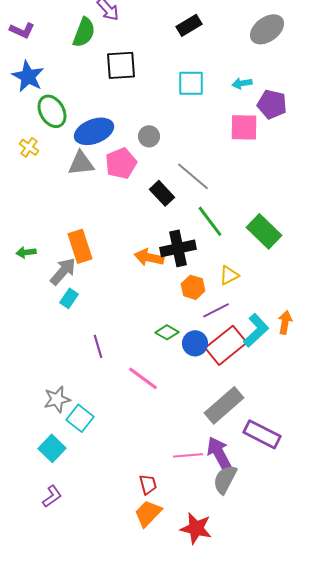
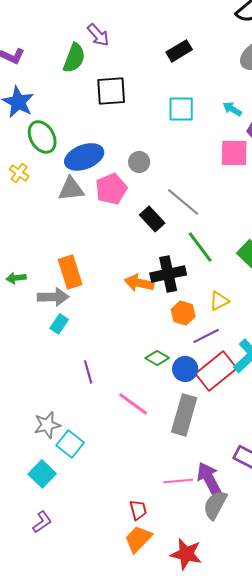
cyan arrow: (242, 83) -> (232, 109), turned 42
gray arrow: (63, 271) -> (53, 297), turned 48
gray rectangle: (224, 405) -> (184, 415), moved, turned -33

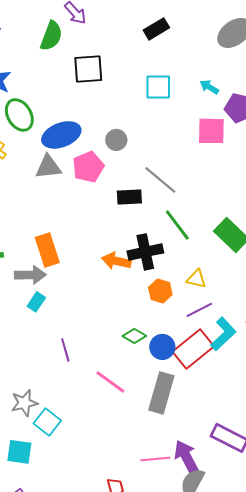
black rectangle: (152, 219) -> (129, 197), turned -50
yellow triangle: (219, 301) -> (196, 279), turned 40
purple line: (206, 336) -> (199, 310), moved
cyan square: (42, 474) -> (19, 452), turned -36

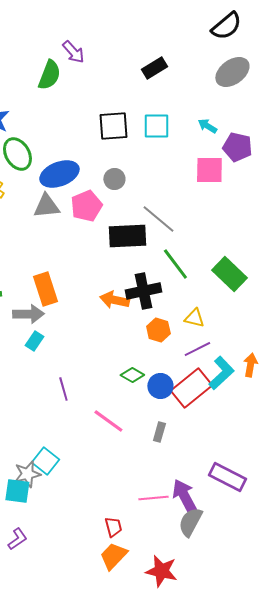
black square: (88, 69) -> (113, 126), moved
black rectangle: (129, 197) -> (127, 236), size x1.5
gray rectangle: (161, 393) -> (159, 432), size x0.5
gray star: (24, 403) -> (27, 474), moved

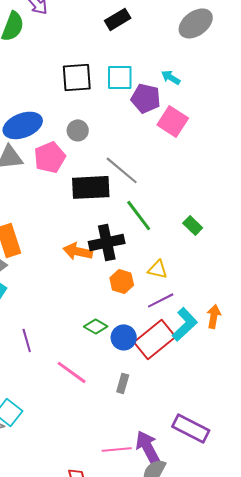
purple pentagon: (237, 147) -> (146, 98), moved
pink square: (209, 170) -> (173, 121), turned 32
green rectangle: (229, 274) -> (193, 225), size x0.6

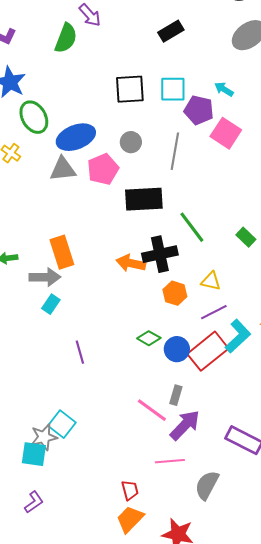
gray line: (122, 170) -> (175, 151), moved, turned 60
pink line: (72, 372) -> (152, 410), moved
purple arrow: (148, 447) -> (185, 425), moved, turned 72

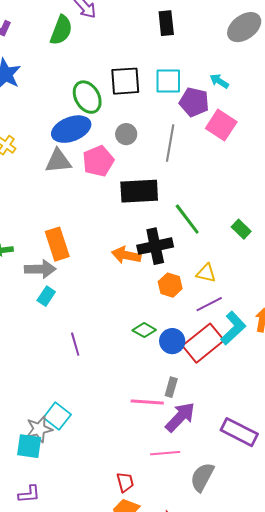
black rectangle: (171, 31) -> (166, 23), turned -65
green ellipse: (34, 117) -> (87, 97), moved
pink line: (152, 410) -> (147, 402), turned -32
purple L-shape: (34, 502) -> (29, 494), turned 30

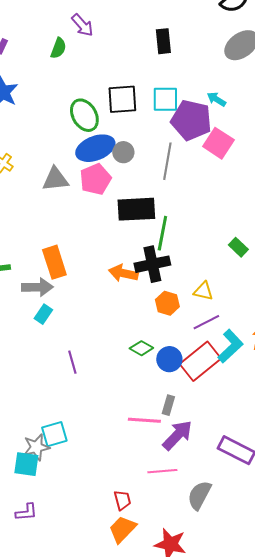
green semicircle: (61, 30) -> (58, 48), size x0.7
purple pentagon: (194, 102) -> (191, 120), size x1.4
blue ellipse: (71, 129) -> (95, 148), moved
green line: (187, 219) -> (162, 233), moved, turned 48
cyan square: (57, 416) -> (54, 434), turned 36

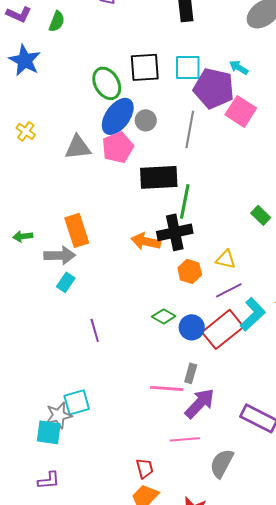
green semicircle: (58, 48) -> (57, 21), moved
blue ellipse: (95, 148) -> (118, 116), turned -33

